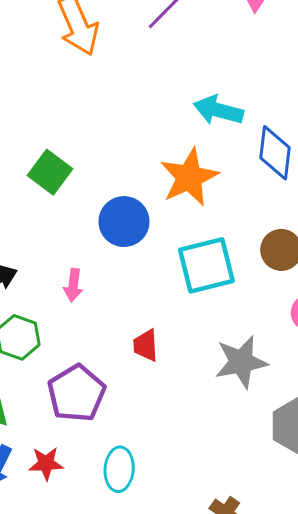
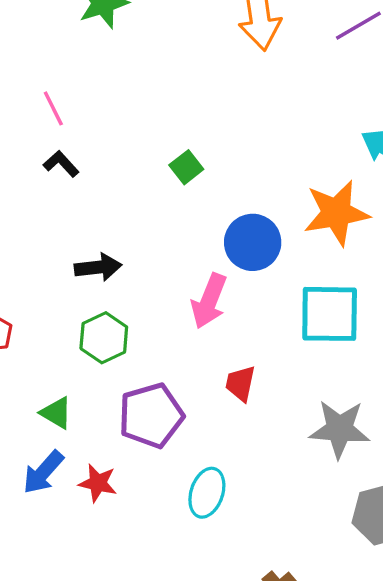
green square: (50, 172) -> (186, 167), size x0.7
pink arrow: (73, 285) -> (209, 301), moved, size x1.5
cyan ellipse: (119, 469) -> (207, 493), moved

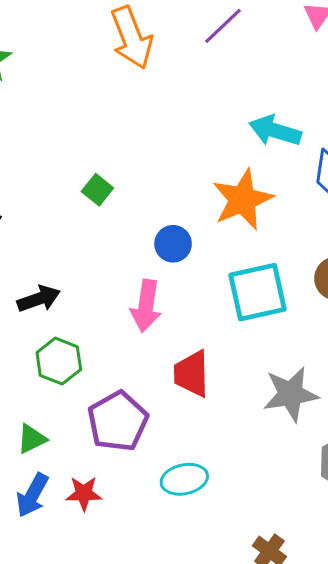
blue circle: (253, 242) -> (173, 244), size x0.7
red trapezoid: (240, 383) -> (192, 374), size x1.4
green triangle: (56, 413) -> (32, 439), turned -44
cyan ellipse: (207, 493) -> (184, 479), turned 72

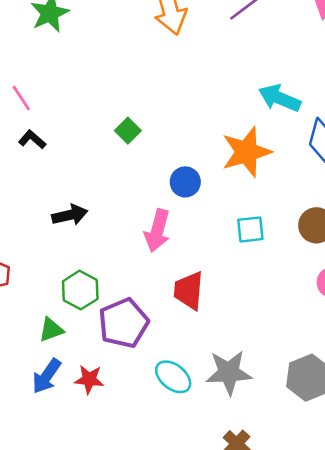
cyan square: (258, 292) -> (250, 229), size x0.6
green hexagon: (59, 361) -> (80, 290), moved
gray star: (291, 394) -> (229, 373), moved
cyan ellipse: (184, 479) -> (173, 377), turned 45

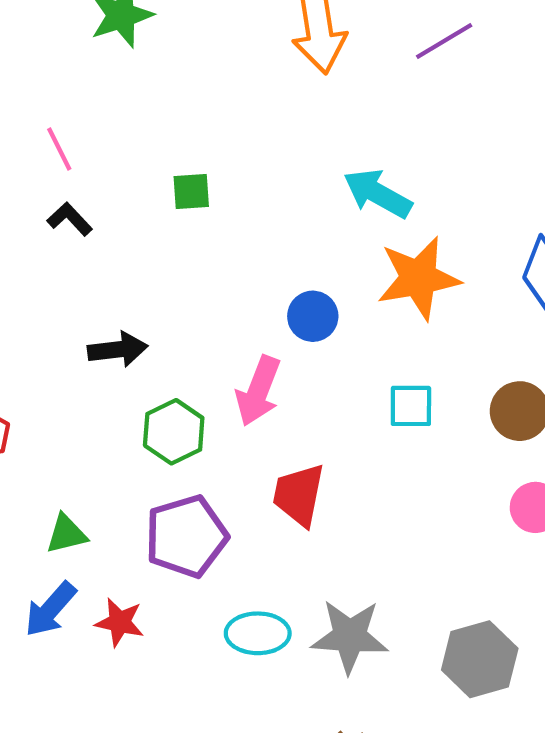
cyan arrow: (280, 98) -> (378, 194), moved
green square: (128, 131) -> (191, 191), moved, turned 35
green hexagon: (80, 290) -> (174, 432), moved
cyan ellipse: (173, 377) -> (258, 633), turned -45

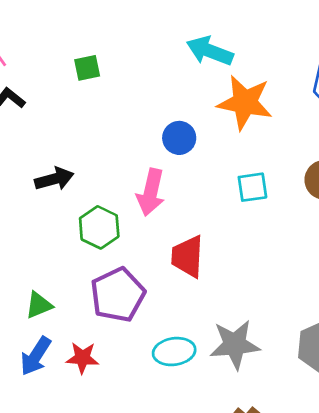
orange star: (418, 278) -> (245, 102), turned 30

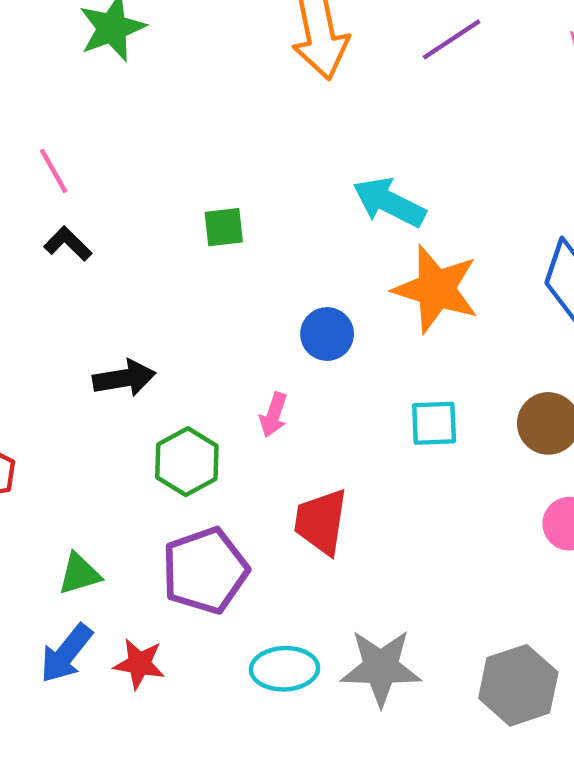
green square: (87, 68) -> (224, 227), moved
pink arrow: (151, 192) -> (274, 415), size x0.6

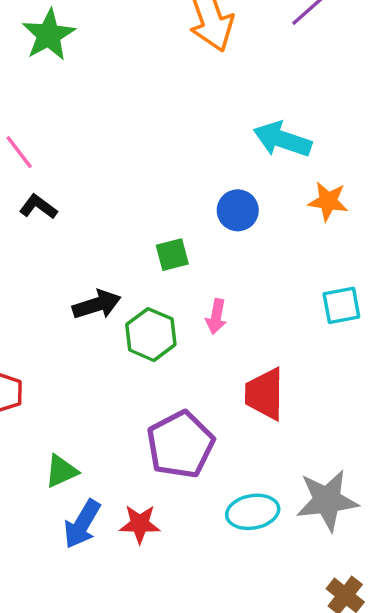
green square: (224, 227) -> (172, 255), moved
orange star: (436, 289) -> (328, 201), size x0.6
blue circle: (327, 334) -> (238, 210), moved
green hexagon: (187, 462) -> (151, 335), moved
green triangle: (79, 574) -> (61, 471), moved

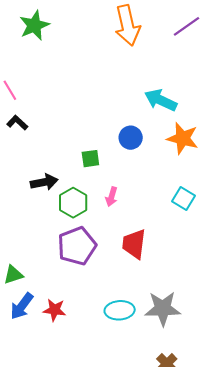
orange star: (328, 201) -> (183, 138), size x1.4
cyan square: (341, 305) -> (183, 198), turned 35
purple pentagon: (180, 445) -> (77, 246), moved

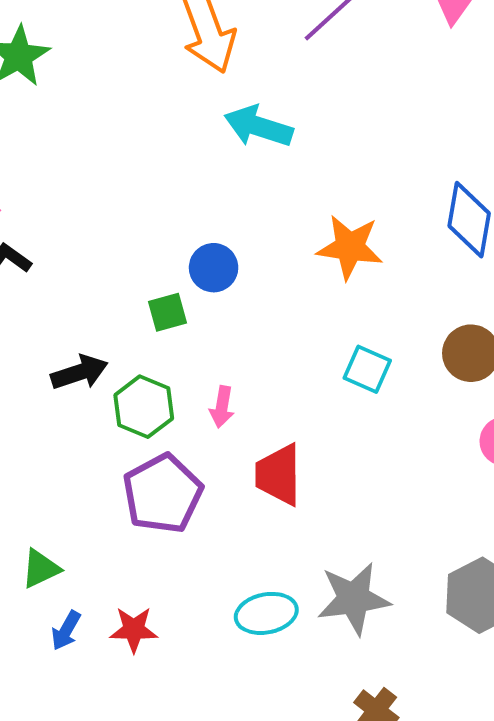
cyan arrow: (161, 100) -> (258, 126), moved
blue circle: (131, 138) -> (214, 268), moved
pink arrow: (111, 197) -> (222, 407), moved
blue arrow: (22, 306) -> (66, 631), size x0.7

